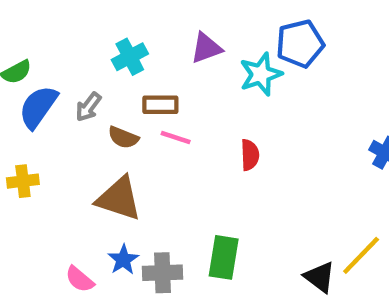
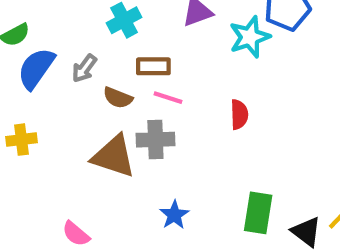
green rectangle: (224, 257) -> (258, 213), moved
blue star: (123, 260) -> (174, 215), moved
gray cross: (163, 273) -> (155, 140), moved

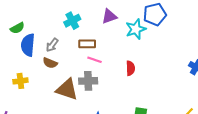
blue semicircle: (36, 68) -> (28, 45), turned -30
brown semicircle: (118, 98) -> (50, 63), moved

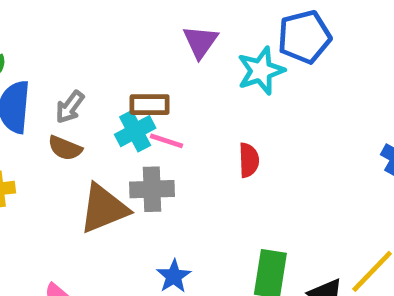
purple triangle: (109, 16) -> (200, 42), turned -35
cyan cross: (72, 21) -> (135, 131), moved
brown triangle: (67, 89) -> (104, 209), turned -40

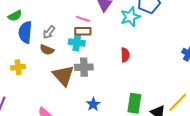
cyan cross: (135, 131) -> (77, 43), turned 35
pink line: (167, 141) -> (83, 19), moved
brown triangle: (104, 209) -> (63, 75), turned -50

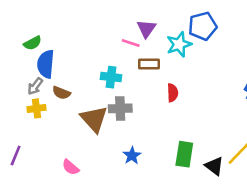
pink line: (83, 19) -> (131, 43), moved
brown rectangle: (83, 31) -> (149, 64), moved
gray arrow: (49, 32) -> (35, 86), moved
brown semicircle: (47, 50) -> (61, 93), moved

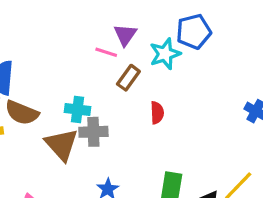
brown rectangle: (149, 64) -> (128, 78), turned -54
cyan cross: (111, 77) -> (78, 110), moved
brown semicircle: (61, 93) -> (22, 113), size x1.5

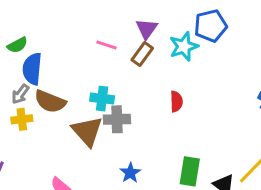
pink line: (106, 52) -> (107, 45), moved
brown rectangle: (128, 78) -> (142, 54), moved

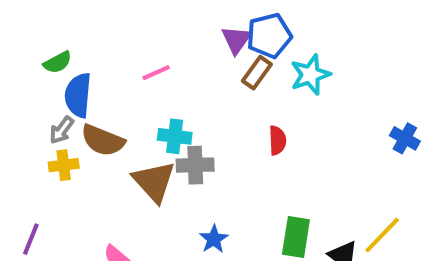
blue pentagon: (211, 26) -> (269, 36), moved
pink line: (107, 45) -> (156, 73), moved, turned -42
cyan star: (184, 47) -> (310, 75), moved
brown rectangle: (142, 54) -> (257, 73), moved

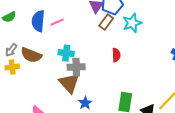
blue semicircle: (78, 95) -> (38, 21), moved
brown triangle: (154, 182) -> (69, 83), moved

